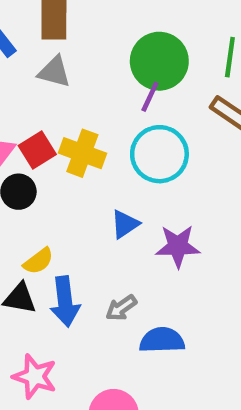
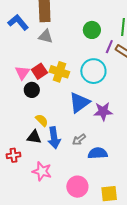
green circle: (159, 61) -> (92, 30), size x0.7
purple line: (150, 97) -> (109, 47), moved
blue triangle: (125, 224) -> (79, 103), size x1.6
yellow semicircle: (38, 261) -> (42, 120), turned -96

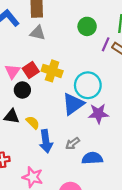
cyan circle: (93, 71) -> (88, 85), moved
black triangle: (34, 137) -> (12, 116), moved

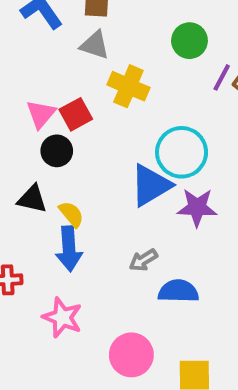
yellow cross: (52, 71) -> (128, 86), moved
blue arrow: (46, 141) -> (69, 249), moved

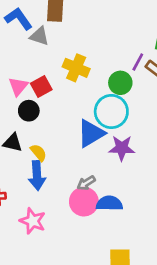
green circle: (189, 41) -> (120, 83), moved
gray triangle: (95, 45) -> (39, 36), moved
pink circle: (131, 355) -> (84, 202), moved

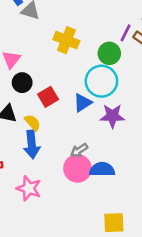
red square: (41, 87) -> (48, 97), moved
blue triangle: (91, 133) -> (83, 103), size x0.7

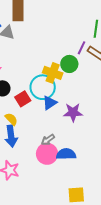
yellow cross: (66, 40) -> (53, 73), moved
cyan circle: (101, 81) -> (43, 87), moved

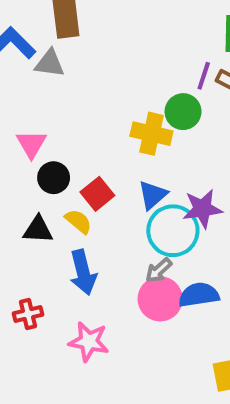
cyan circle: (43, 87) -> (173, 231), moved
yellow semicircle: (11, 119) -> (78, 221), moved

